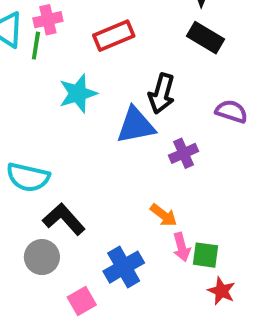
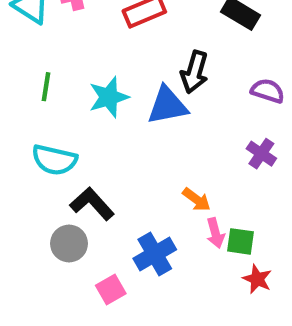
green line: (36, 46) -> (46, 87), moved
cyan star: (78, 93) -> (109, 97), moved
purple cross: (184, 153) -> (261, 154), moved, turned -32

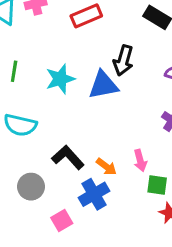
orange arrow: (197, 200) -> (106, 167), moved
black L-shape: (92, 204) -> (68, 157), moved
pink arrow: (215, 233) -> (140, 160), moved

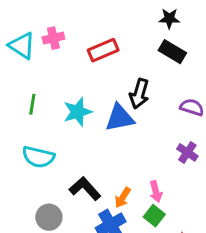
orange arrow: (106, 167) -> (123, 198), turned 85
green square: (157, 185) -> (154, 216), moved, turned 30

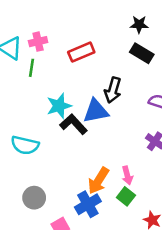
green line: (32, 104) -> (31, 68), moved
black L-shape: (85, 189) -> (73, 124), moved
orange arrow: (123, 198) -> (98, 181), size x1.5

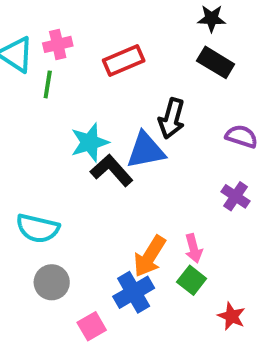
cyan semicircle: (25, 145) -> (38, 228), moved

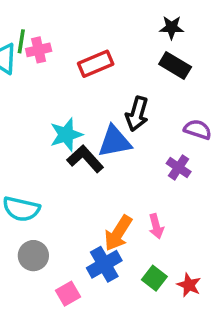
green line: (48, 84) -> (21, 41), moved
purple cross: (236, 196) -> (179, 167), moved
green square: (192, 280) -> (154, 278), moved

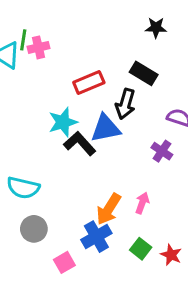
red rectangle: (96, 64) -> (89, 83), moved
black rectangle: (175, 65) -> (144, 73), moved
pink arrow: (156, 226) -> (142, 203), turned -145

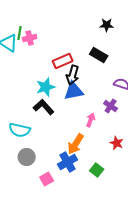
black arrow: (125, 104) -> (73, 75), moved
black L-shape: (80, 143) -> (44, 107), moved
pink arrow: (142, 203) -> (91, 120), moved
red star: (171, 255) -> (117, 143), moved

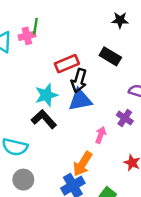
green line: (20, 33) -> (35, 26), moved

